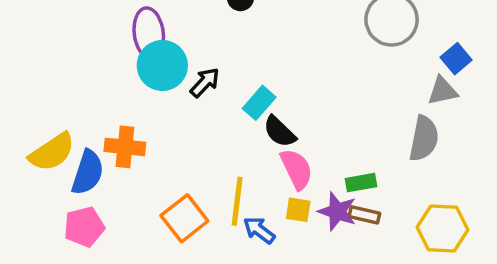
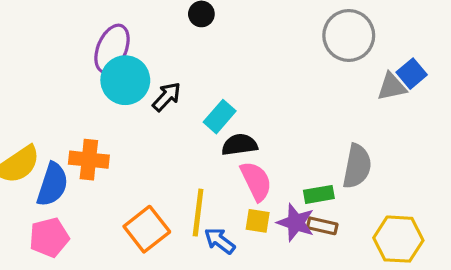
purple ellipse: (149, 33) -> (112, 49), turned 30
gray triangle: (442, 91) -> (392, 87), moved
black semicircle: (279, 132) -> (239, 145), turned 128
gray semicircle: (424, 138) -> (357, 166), moved

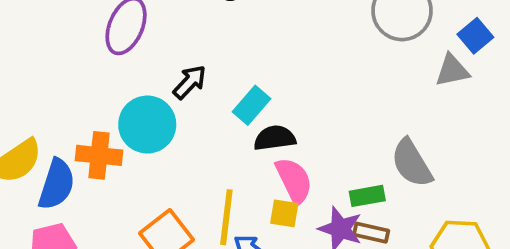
blue square: (412, 74) -> (475, 36), moved
cyan circle: (125, 80) -> (147, 125), moved
gray semicircle: (357, 166) -> (412, 163), turned 138
yellow square: (258, 221) -> (284, 213), moved

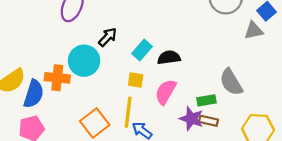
black semicircle: (275, 138) -> (169, 57), moved
pink semicircle: (294, 180) -> (166, 92), turned -124
yellow square: (284, 213) -> (136, 80), moved

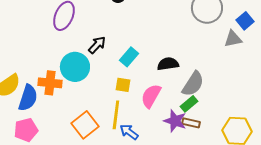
black semicircle: (169, 57) -> (168, 64), moved
gray semicircle: (231, 82) -> (193, 84), moved, turned -116
green rectangle: (206, 100) -> (189, 104), turned -30

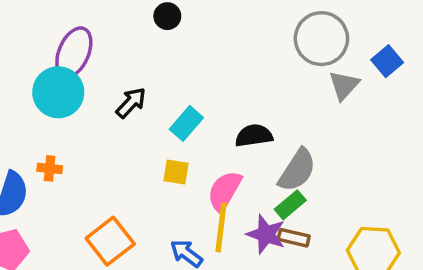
gray triangle: (233, 39) -> (344, 85), moved, turned -36
cyan circle: (75, 67) -> (58, 92), moved
orange cross: (50, 83) -> (50, 168), size x0.6
yellow line: (116, 115) -> (221, 227), moved

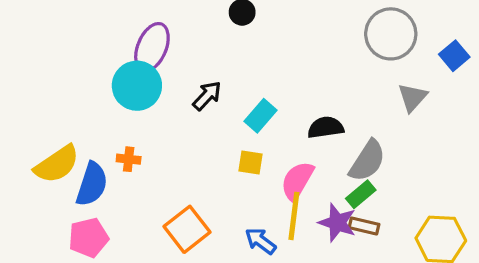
gray triangle: (344, 85) -> (412, 97), moved

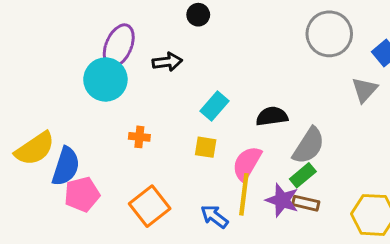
black arrow: (207, 96) -> (167, 62), moved, turned 40
gray triangle: (412, 97) -> (365, 90), moved
orange cross: (129, 159) -> (139, 137), moved
pink pentagon: (89, 238) -> (82, 194), moved

